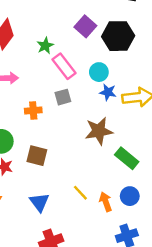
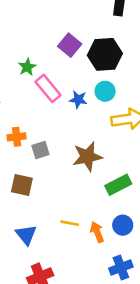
cyan circle: (99, 72) -> (105, 91), moved
blue star: (108, 92) -> (78, 100), moved
gray square: (63, 97) -> (40, 150), moved
green rectangle: (127, 158) -> (118, 185), turned -65
yellow line: (80, 193) -> (70, 223), turned -35

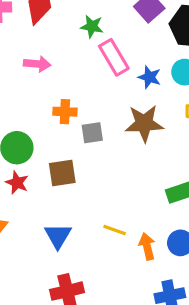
green star: (27, 67) -> (92, 26), turned 30
brown star: (87, 157) -> (144, 123), moved
brown square: (22, 185) -> (62, 173), turned -30

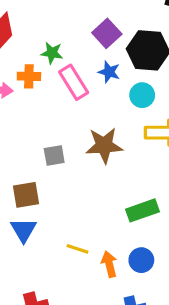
blue star: (149, 77) -> (109, 72), moved
orange cross: (65, 112) -> (29, 76), moved
blue triangle: (58, 236) -> (24, 230), moved

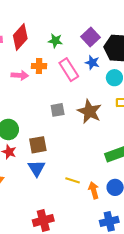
green star: (52, 53) -> (55, 41), moved
brown star: (104, 145) -> (89, 111), turned 30
gray square: (54, 155) -> (58, 110), moved

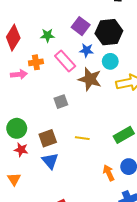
brown star: (89, 111) -> (90, 79), moved
yellow line: (73, 180) -> (82, 138), moved

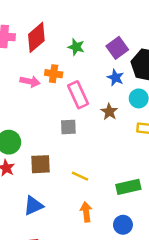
pink rectangle: (65, 61) -> (78, 95), moved
brown star: (90, 79) -> (109, 112), size x0.6
blue triangle: (50, 161) -> (33, 206), moved, turned 30
orange arrow: (109, 173) -> (86, 212), moved

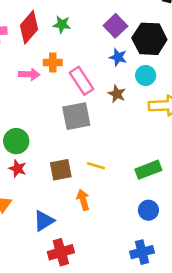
green star: (76, 47) -> (62, 25), moved
gray square: (68, 127) -> (76, 116), size x1.6
brown square: (41, 164) -> (61, 170), moved
blue triangle: (33, 206) -> (44, 221), moved
orange arrow: (86, 212) -> (83, 200), moved

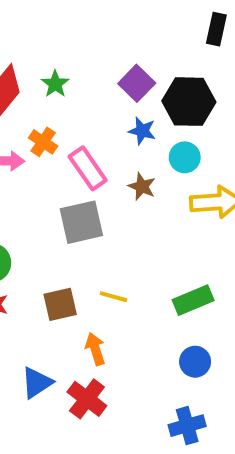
green star: (62, 25) -> (55, 84), turned 30
orange cross: (53, 63) -> (43, 142), turned 36
red cross: (61, 252) -> (87, 399), moved, turned -35

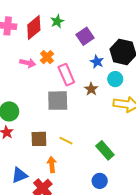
purple square: (137, 83) -> (85, 36), moved
green star: (55, 84) -> (57, 21), moved
green rectangle: (193, 300) -> (105, 150), turned 60

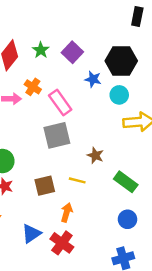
green star: (57, 21) -> (41, 50), moved
brown star: (91, 89) -> (95, 155), moved
orange arrow: (52, 164) -> (67, 212), turned 35

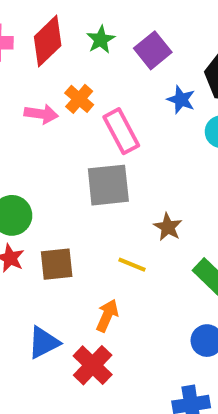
brown square: (45, 186) -> (57, 264), moved

